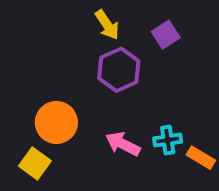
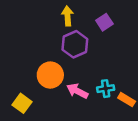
yellow arrow: (107, 25) -> (68, 16), turned -150
orange circle: (56, 122) -> (50, 75), moved

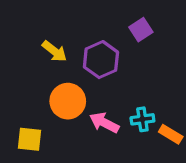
yellow arrow: (68, 16) -> (54, 51), moved, turned 132
yellow square: (22, 103) -> (30, 139), turned -30

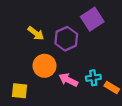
purple square: (141, 30) -> (92, 19), size x1.5

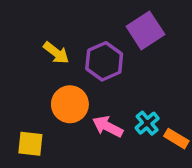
cyan cross: (93, 78) -> (147, 123), turned -32

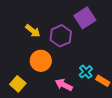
pink arrow: (108, 127) -> (64, 85), moved
yellow square: (30, 144) -> (18, 84), turned 35

